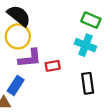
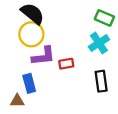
cyan cross: (85, 45) -> (99, 43), turned 36
blue rectangle: (16, 85) -> (29, 83), turned -48

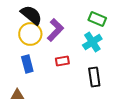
purple L-shape: (43, 56) -> (55, 30), moved, turned -40
blue rectangle: (29, 83) -> (27, 64), moved

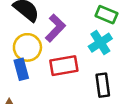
yellow circle: (30, 34) -> (27, 47), moved
red rectangle: (62, 61) -> (64, 66), size x1.6

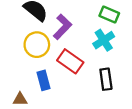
red rectangle: (64, 66) -> (70, 61), turned 45
blue rectangle: (21, 69) -> (43, 80), moved

